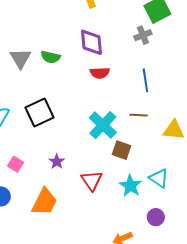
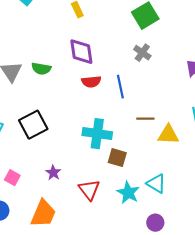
gray cross: (143, 35) -> (142, 53), moved, turned -30
blue line: (145, 80) -> (120, 87), moved
brown line: (138, 115) -> (145, 119), moved
cyan cross: (103, 125) -> (97, 134), turned -32

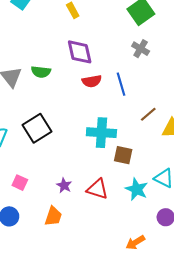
brown line: (145, 119) -> (148, 114), turned -36
purple star: (53, 173) -> (64, 185), moved
red triangle: (89, 190) -> (97, 189), turned -30
orange trapezoid: (43, 214) -> (53, 216), size x0.7

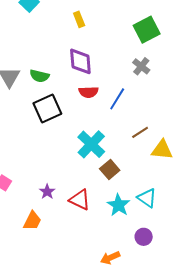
blue line: (121, 84) -> (117, 99), turned 40
black square: (37, 128) -> (47, 108), moved
cyan cross: (101, 133) -> (91, 144), turned 32
brown square: (123, 155) -> (110, 170), turned 30

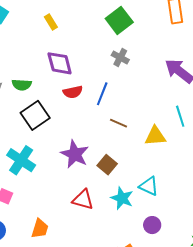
brown line: (140, 132) -> (119, 123), moved, turned 66
cyan cross: (91, 144) -> (21, 160), moved
purple star: (47, 192) -> (75, 154), moved, size x1.8

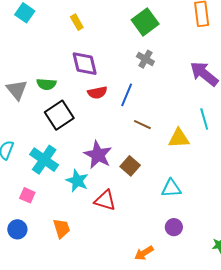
cyan triangle: (149, 186) -> (171, 188), turned -30
cyan star: (122, 198) -> (77, 181), moved
orange trapezoid: (40, 229) -> (61, 228), turned -35

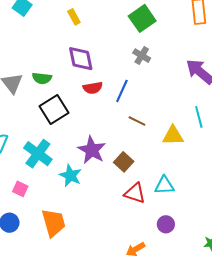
red triangle: (105, 200) -> (135, 193), moved
orange trapezoid: (61, 228) -> (54, 223), size x1.4

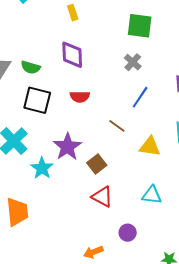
green square: (142, 18) -> (140, 26), turned 32
red semicircle: (93, 88) -> (80, 97), moved
blue line: (122, 91) -> (140, 97), moved
black square: (54, 109) -> (37, 100), turned 36
cyan triangle: (164, 185) -> (152, 195), moved

